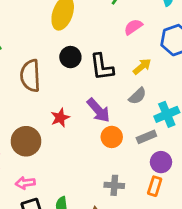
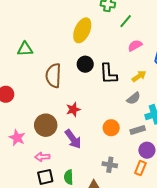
purple arrow: (98, 110) -> (73, 139), moved

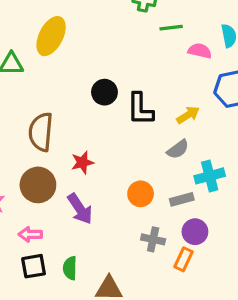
green line: (126, 21) -> (171, 28), turned 40
yellow ellipse: (82, 30) -> (51, 36), moved
pink semicircle: (135, 46) -> (200, 51), moved, turned 40
brown semicircle: (53, 76) -> (41, 132), moved
gray cross: (110, 165) -> (153, 239), moved

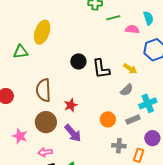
yellow arrow: (188, 115) -> (130, 69), turned 72
purple circle: (195, 232) -> (152, 138), moved

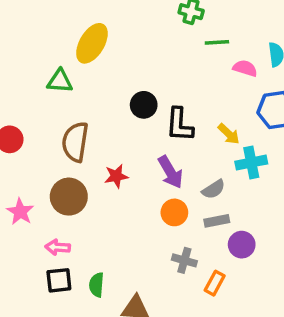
green triangle: (21, 52) -> (60, 81), moved
gray semicircle: (127, 90) -> (214, 189), moved
cyan cross: (148, 103) -> (251, 163), moved
purple arrow: (73, 133) -> (170, 172), moved
purple circle: (152, 138) -> (242, 245), moved

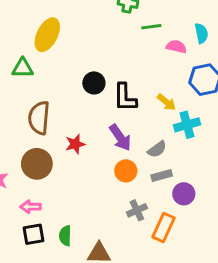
gray cross: (184, 260) -> (137, 210), turned -36
orange rectangle: (215, 283) -> (163, 227), size x1.4

